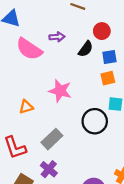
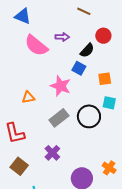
blue square: (109, 57) -> (79, 68), moved, turned 32
gray rectangle: (52, 139) -> (59, 118), moved
purple cross: (49, 169) -> (52, 153), moved

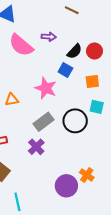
red circle: (103, 36) -> (95, 51), moved
purple cross: (52, 153) -> (36, 147), moved
orange cross: (109, 168) -> (87, 175), moved

